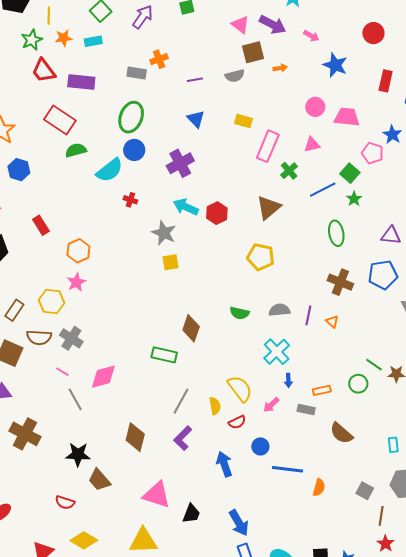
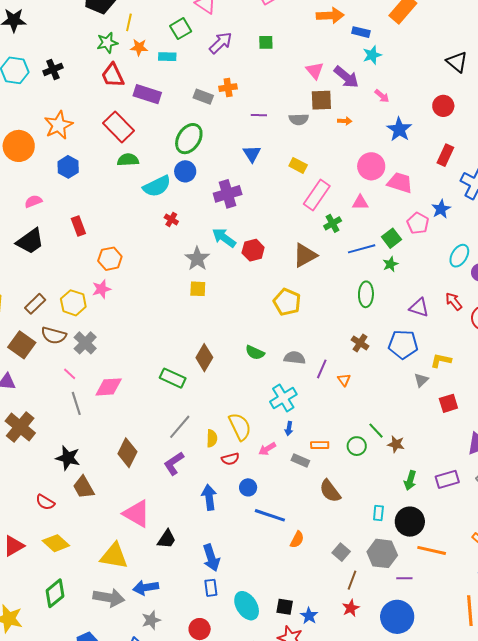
pink circle: (315, 107) -> (371, 166), size x1.4
brown cross: (340, 282) -> (360, 343), size x0.7

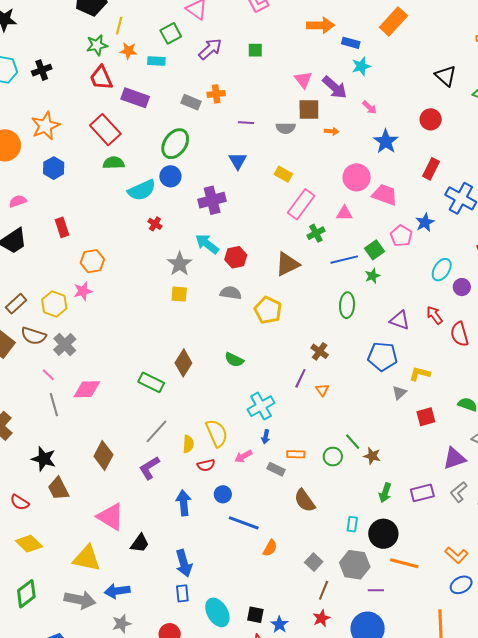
brown cross: (360, 343) -> (320, 351), moved
gray semicircle: (295, 358) -> (231, 293), moved

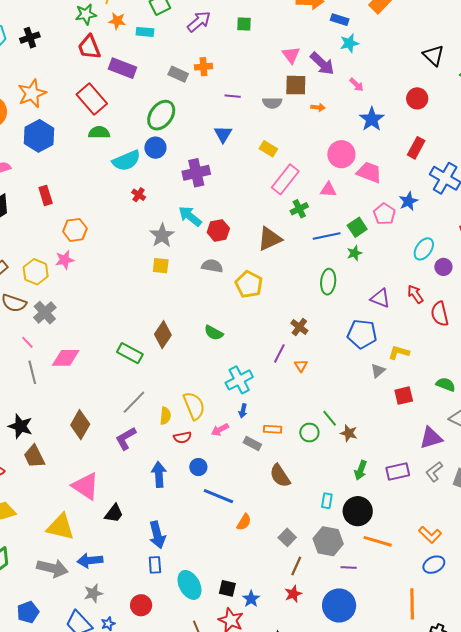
blue hexagon: (54, 168) -> (39, 136), size x1.4

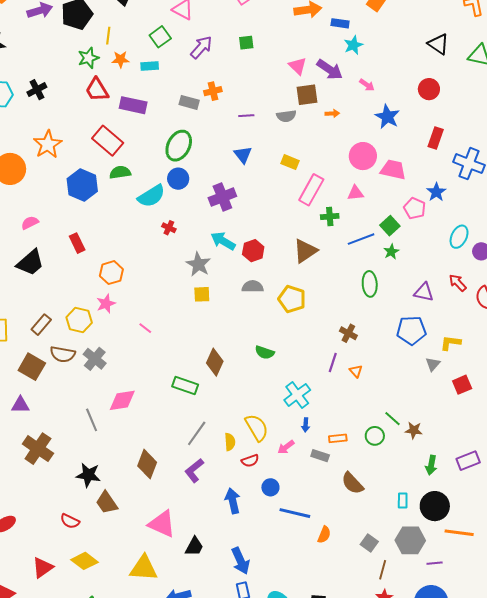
blue hexagon: (39, 136) -> (82, 185), moved
green cross: (299, 209) -> (330, 216), turned 30
pink line: (27, 342) -> (145, 328), moved

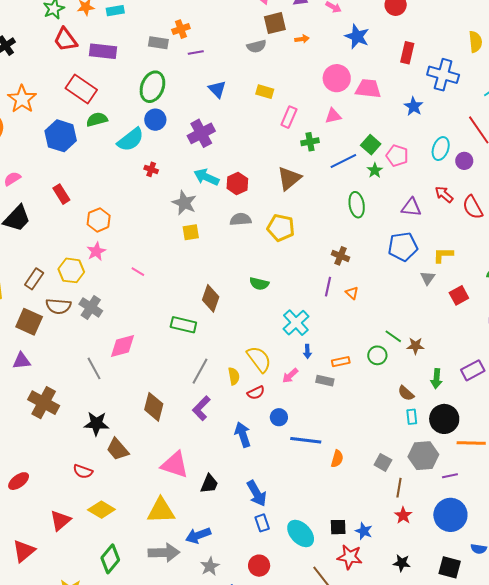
purple line: (246, 116) -> (196, 52), moved
pink rectangle: (311, 190) -> (289, 117), size x0.7
pink pentagon: (415, 208) -> (397, 156), moved
brown semicircle: (352, 483) -> (406, 393), moved, size x0.7

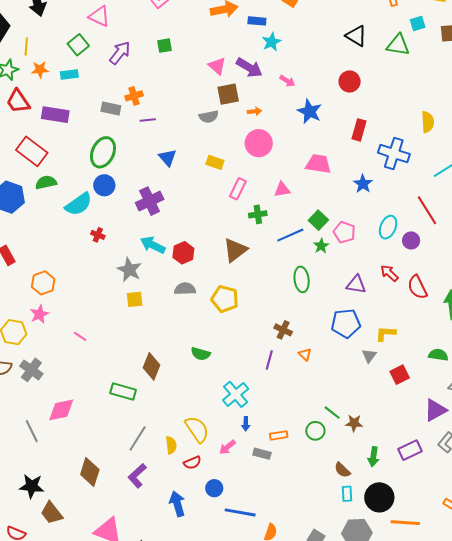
pink circle: (337, 78) -> (259, 143), moved
orange triangle: (352, 293) -> (305, 354), moved

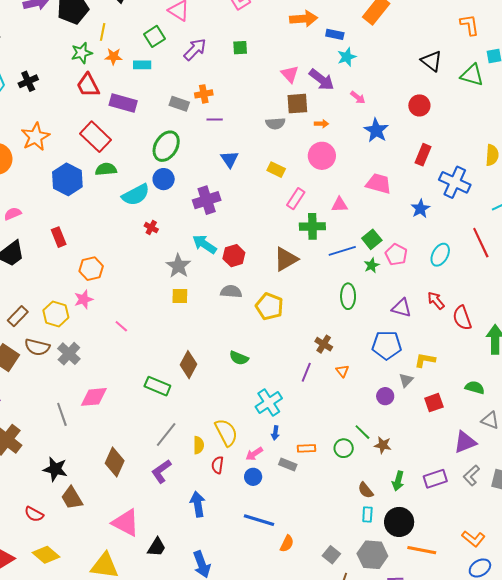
green cross: (258, 214) -> (312, 226), size x1.4
purple circle: (411, 240) -> (385, 396), moved
red semicircle: (192, 463) -> (218, 465), turned 114
blue circle: (214, 488) -> (253, 477), moved

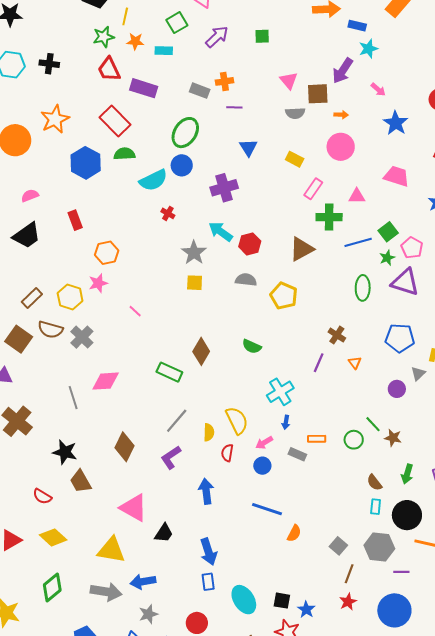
pink triangle: (290, 74) -> (289, 80), moved
purple arrow: (322, 80) -> (343, 71), turned 84
black cross: (28, 81) -> (49, 64), turned 30
purple triangle: (402, 308) -> (405, 282), moved, size x1.4

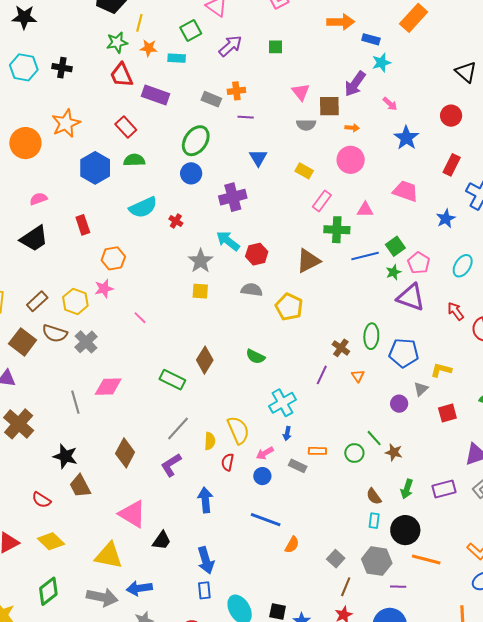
red rectangle: (115, 121) -> (126, 127), size x0.7
cyan semicircle: (153, 180) -> (143, 207), moved
green ellipse: (363, 288) -> (371, 336), moved

